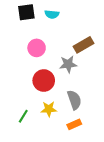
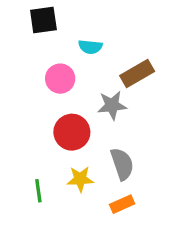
cyan semicircle: (52, 14) -> (90, 47), moved
green line: (23, 116) -> (38, 191), turned -40

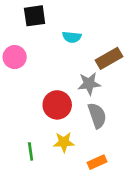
pink circle: (60, 79) -> (15, 57), moved
gray semicircle: (122, 164) -> (97, 116), moved

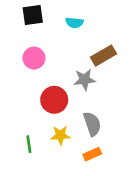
cyan semicircle: (72, 37) -> (74, 23), moved
pink circle: (15, 57) -> (34, 58), moved
gray semicircle: (97, 116) -> (92, 124), moved

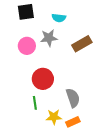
gray star: (85, 80) -> (49, 38), moved
yellow star: (61, 135) -> (54, 117), moved
green line: (29, 144) -> (35, 103), moved

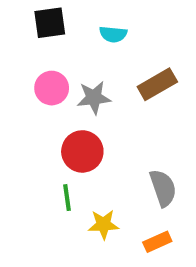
gray star: (49, 38) -> (94, 98), moved
gray semicircle: (73, 98) -> (163, 188), moved
orange rectangle: (73, 122) -> (157, 242), moved

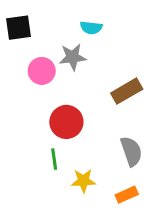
black square: (50, 23) -> (18, 28), moved
brown rectangle: (157, 84) -> (127, 91), moved
gray star: (94, 98) -> (73, 57), moved

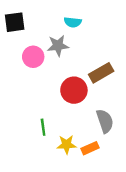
red circle: (66, 122) -> (74, 90), moved
orange rectangle: (127, 195) -> (90, 148), moved

